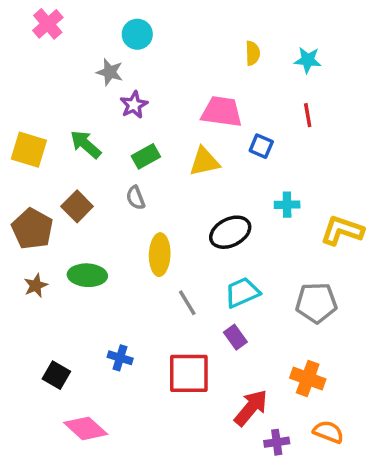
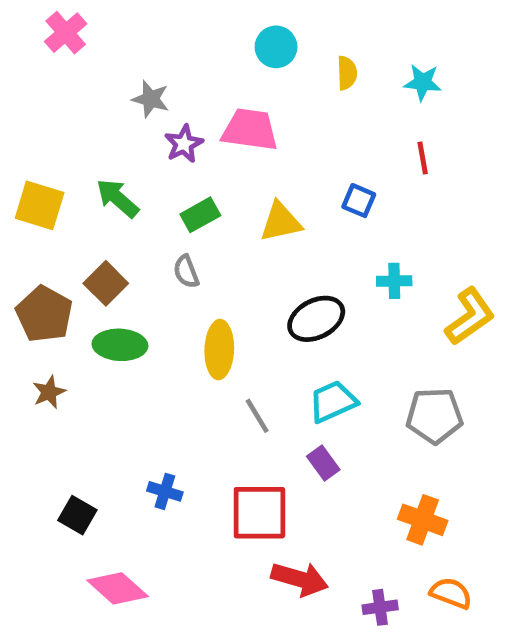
cyan circle: (137, 34) -> (276, 47), moved
pink trapezoid: (222, 112) -> (250, 130), moved
yellow L-shape: (342, 230) -> (470, 316), turned 126
green ellipse: (87, 275) -> (120, 345), moved
red arrow: (251, 408) -> (300, 579), moved, turned 66

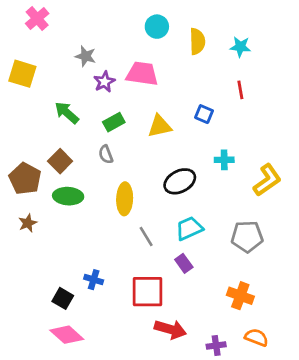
yellow semicircle: (347, 73) -> (197, 41), size x1.4
yellow square: (40, 205) -> (22, 74), moved
black square: (77, 515) -> (63, 298), moved

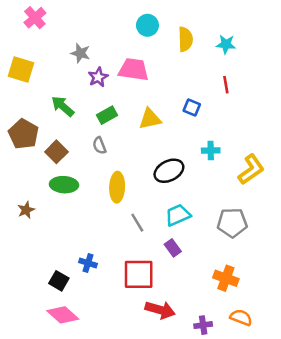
brown pentagon: (25, 179) -> (24, 134), moved

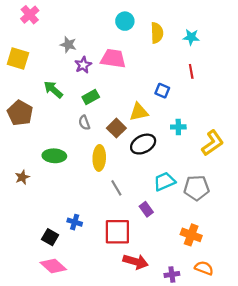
yellow triangle: (150, 119) -> (139, 112), moved
brown square: (56, 152) -> (116, 128), moved
cyan trapezoid: (178, 215) -> (164, 181), moved

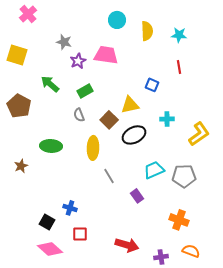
red square: (117, 232) -> (80, 234), moved, size x0.6

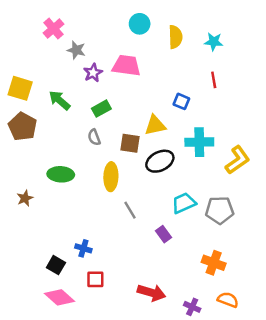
pink cross: (28, 14) -> (54, 29), moved
yellow square: (17, 55) -> (20, 88), moved
cyan cross: (167, 119) -> (199, 142), size x1.6
brown square: (109, 120) -> (130, 143), turned -36
purple cross: (161, 257) -> (192, 307), turned 32

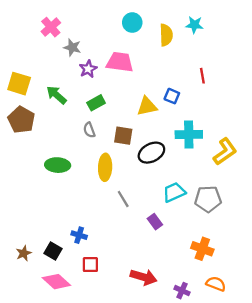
cyan star: (214, 42) -> (194, 25), moved
yellow triangle: (155, 125) -> (147, 106), moved
brown star: (25, 198) -> (24, 253), moved

